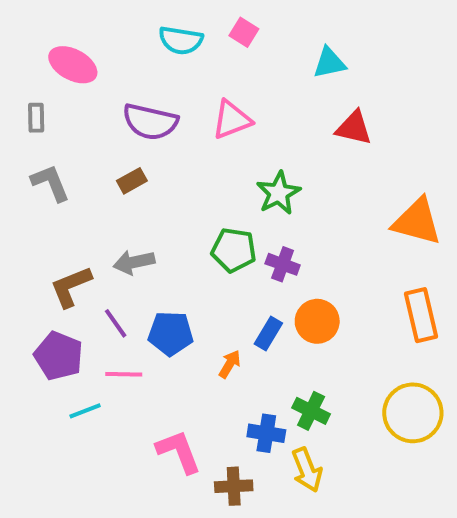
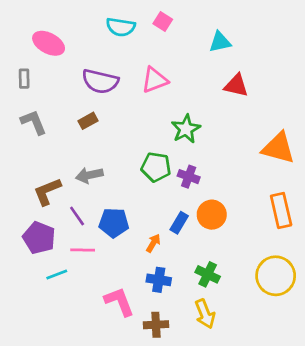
blue cross: (266, 433) -> (159, 280), moved

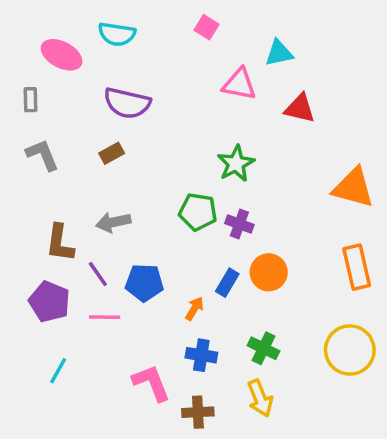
cyan semicircle: (121, 27) -> (117, 34), moved
pink triangle: (155, 80) -> (239, 84), moved, turned 32
brown L-shape: (47, 191) -> (60, 243), turned -60
cyan line: (57, 274) -> (58, 371), moved, turned -40

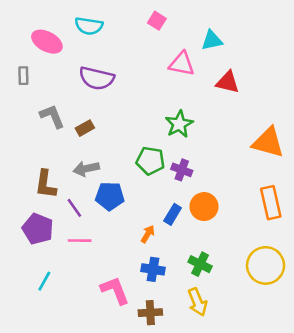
brown rectangle: (112, 153) -> (85, 128), moved
gray L-shape: (43, 155) -> (52, 116), moved
blue pentagon: (144, 283) -> (110, 196), moved

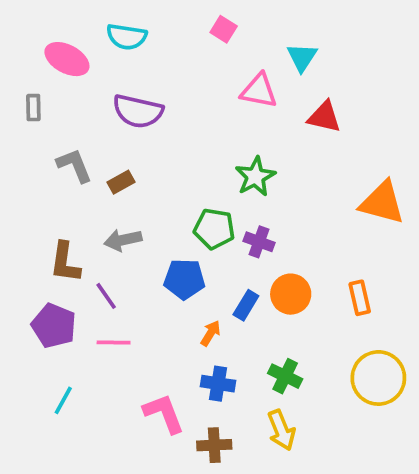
cyan triangle: (212, 40) -> (302, 57), turned -45
blue pentagon: (110, 196) -> (184, 279), moved
orange rectangle: (271, 203) -> (360, 298), moved, size x0.7

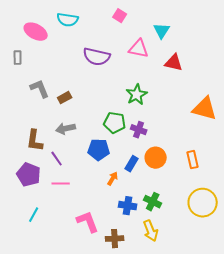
purple semicircle: (138, 111) -> (97, 57), moved
blue cross: (218, 384) -> (128, 206), moved

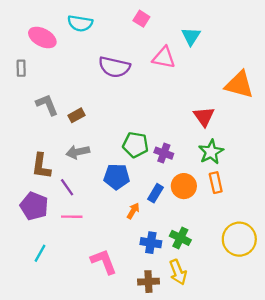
red triangle: (174, 63) -> (204, 117), moved, turned 42
green star: (137, 95) -> (211, 152), moved
orange triangle: (205, 109) -> (239, 85), moved
orange rectangle: (193, 160) -> (216, 183), moved
brown cross: (115, 239) -> (148, 282), moved

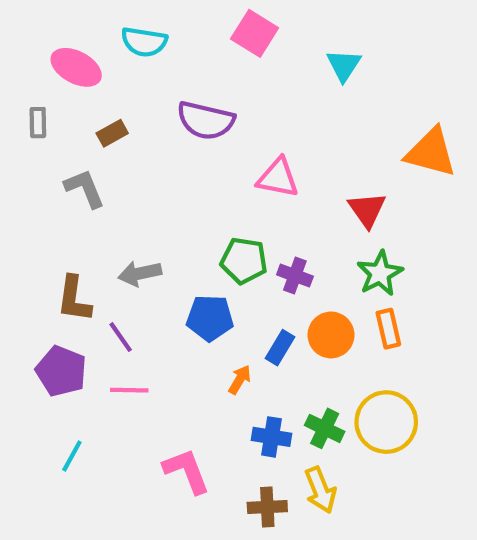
pink square: (141, 19) -> (255, 33), size x1.5
pink triangle: (164, 58) -> (278, 178), moved
brown rectangle: (77, 115) -> (112, 133), moved
yellow circle: (239, 239) -> (386, 422), moved

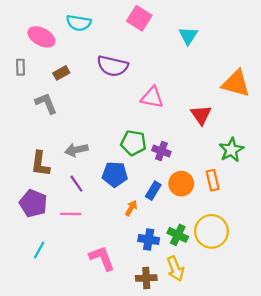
green star: (380, 273) -> (231, 150), moved
purple line: (121, 337) -> (76, 184), moved

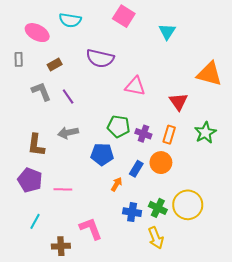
orange rectangle: (213, 180) -> (169, 135), moved, turned 30
purple line: (76, 184) -> (68, 97), moved
brown cross: (146, 278) -> (61, 246), moved

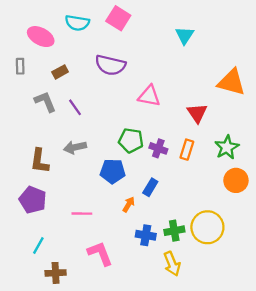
pink square: (124, 16) -> (118, 18), moved
orange circle: (161, 163) -> (236, 180), moved
pink line: (63, 189) -> (82, 214), moved
green cross: (158, 208) -> (174, 231), turned -36
brown cross: (61, 246) -> (56, 273), moved

